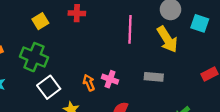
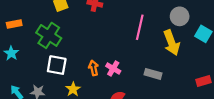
white square: (49, 87) -> (57, 65), turned 36

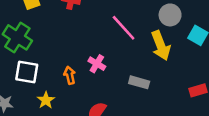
pink line: (140, 27) -> (124, 28), turned -55
pink cross: (113, 68) -> (97, 64), moved

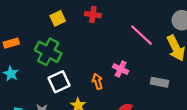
white square: (27, 72) -> (59, 82), turned -30

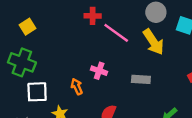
red cross: (93, 15) -> (93, 16), moved
white square: (59, 82) -> (37, 92), turned 30

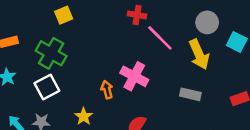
pink cross: (99, 71) -> (134, 76), size x1.5
gray rectangle: (141, 79) -> (190, 94), moved
white square: (37, 92) -> (47, 87), moved, turned -35

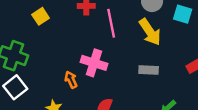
yellow square: (64, 15) -> (41, 16), moved
pink line: (160, 38) -> (111, 23), turned 44

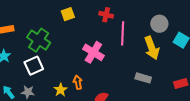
pink cross: (94, 63) -> (93, 52), moved
orange arrow: (71, 80) -> (78, 82), moved

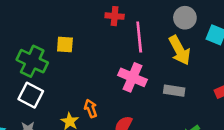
yellow square: (68, 14) -> (65, 44), moved, turned 32
pink cross: (93, 52) -> (132, 77), moved
white square: (34, 66) -> (31, 95), turned -30

